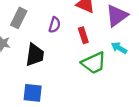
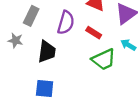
purple semicircle: (55, 25) -> (66, 23), size x1.5
red rectangle: (83, 35) -> (94, 33), turned -40

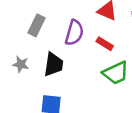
gray star: (16, 40) -> (21, 64), moved

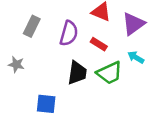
black trapezoid: (54, 64) -> (77, 73), moved

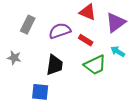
purple semicircle: (69, 33) -> (60, 31), turned -125
black trapezoid: (77, 73) -> (55, 65), moved

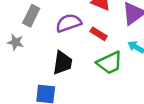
gray star: (14, 58) -> (16, 42), moved

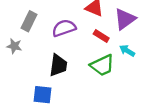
red rectangle: (99, 34) -> (101, 36), moved

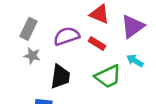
red rectangle: (101, 36) -> (97, 43), moved
gray star: (14, 46) -> (32, 56), moved

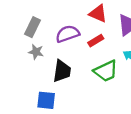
red rectangle: (97, 43) -> (96, 41), turned -63

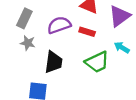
red rectangle: (96, 41) -> (87, 32), turned 48

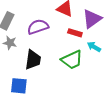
red rectangle: (87, 32) -> (75, 33), moved

